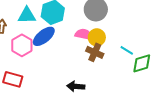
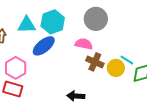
yellow circle: (97, 37) -> (116, 68), moved
pink hexagon: (22, 45) -> (16, 68), moved

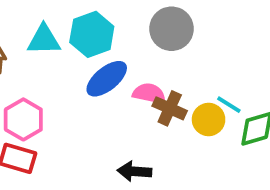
pink semicircle: (84, 44) -> (149, 94), moved
blue ellipse: (44, 46) -> (107, 79), moved

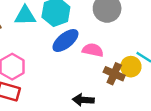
brown cross: (170, 108) -> (114, 74), moved

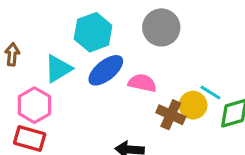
cyan triangle: (25, 16) -> (58, 69), moved, turned -30

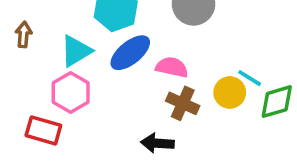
pink hexagon: (34, 105) -> (71, 92), moved
brown cross: (171, 115) -> (183, 103), moved

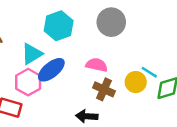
blue ellipse: (130, 53) -> (51, 70), moved

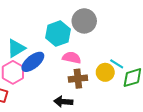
cyan hexagon: (59, 26) -> (58, 34), moved
brown cross: (104, 89) -> (78, 79), turned -30

